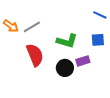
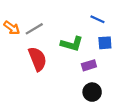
blue line: (100, 15) -> (97, 19), moved
black circle: (65, 68) -> (92, 92), moved

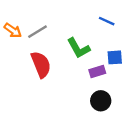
blue square: (105, 43) -> (115, 57), moved
green L-shape: (72, 44) -> (78, 48), turned 45

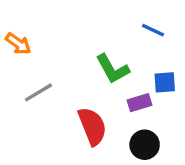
gray line: (37, 32) -> (38, 92), moved
red semicircle: (41, 64) -> (92, 126), moved

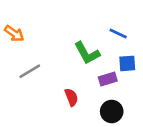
blue line: (153, 30) -> (118, 34), moved
red semicircle: (92, 126) -> (71, 97), size x0.6

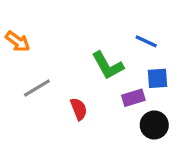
red semicircle: (71, 97) -> (79, 109), moved
black circle: (112, 111) -> (154, 125), moved

